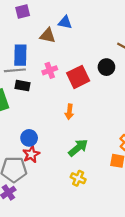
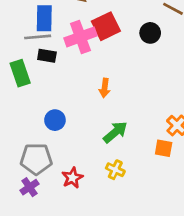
pink cross: (50, 70) -> (80, 37), size x1.6
red square: (78, 77) -> (106, 26), moved
red star: (31, 154) -> (72, 178), moved

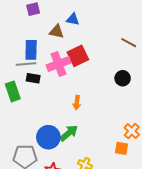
black circle: (150, 33) -> (123, 78), moved
blue circle: (55, 120) -> (48, 137), moved, size x1.5
green arrow: (115, 132) -> (69, 133), moved

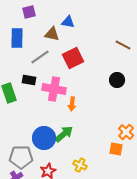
blue rectangle: (31, 50) -> (17, 38), moved
gray line: (26, 64) -> (40, 57), moved, turned -30
pink cross: (59, 64) -> (54, 89), moved, turned 30

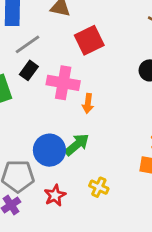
gray line: (40, 57) -> (27, 44), moved
black rectangle: (29, 80) -> (29, 70), turned -64

